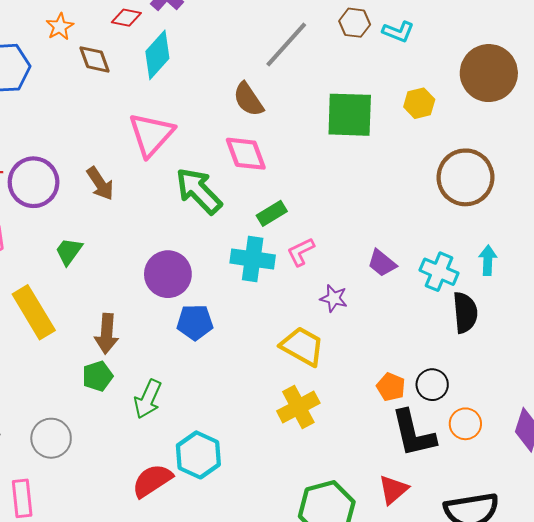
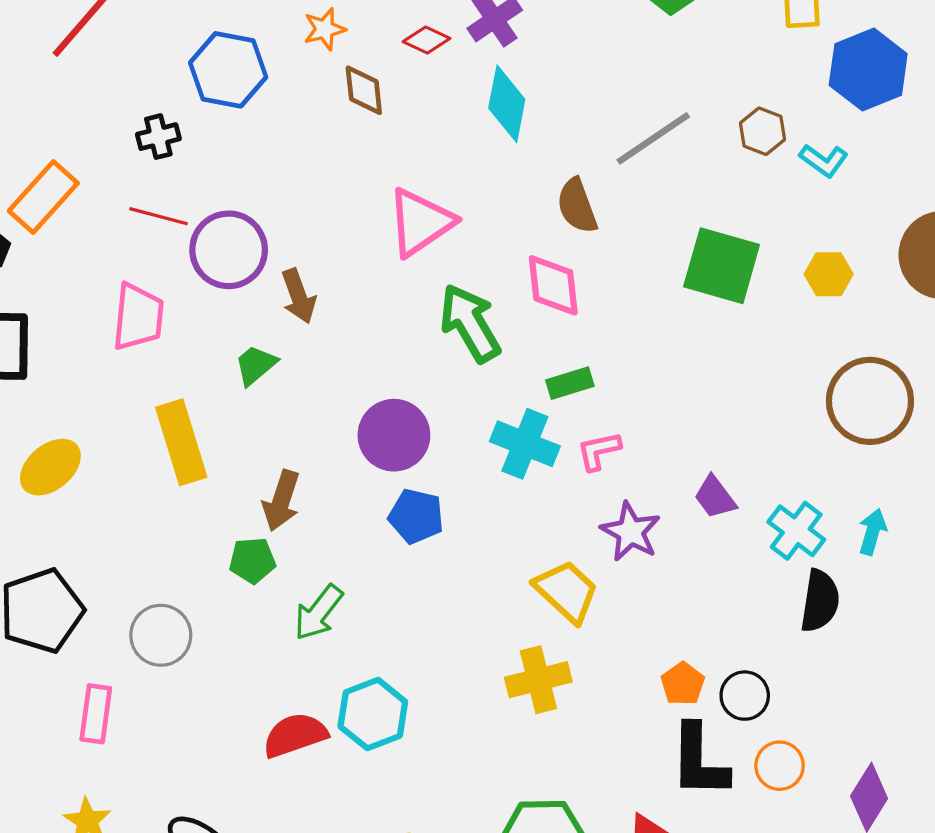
cyan diamond: (157, 55) -> (507, 104), moved, turned -45
brown arrow: (100, 184) -> (299, 296), moved
purple star: (334, 298) -> (631, 532), size x1.4

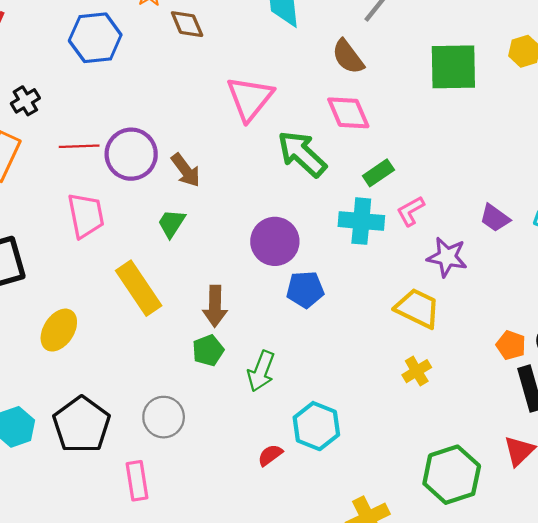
black cross: (158, 137) -> (25, 101), moved
yellow cross: (538, 680) -> (417, 371), size x0.7
red semicircle: (295, 735) -> (270, 455), size x0.6

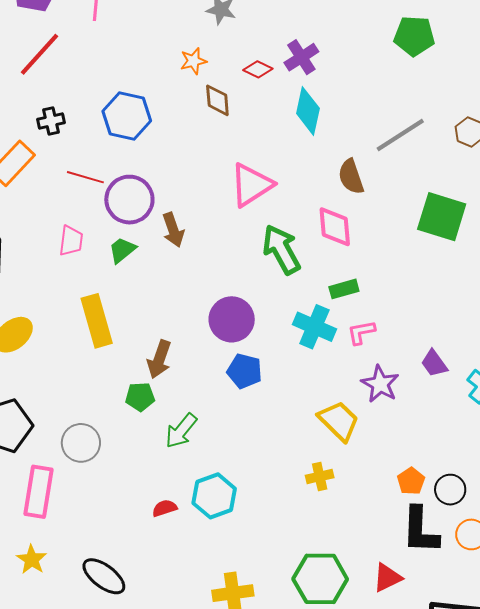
blue hexagon: (95, 38) -> (127, 116), moved
pink trapezoid: (86, 215) -> (71, 241), size x0.7
green trapezoid: (171, 223) -> (122, 250), moved
pink rectangle: (137, 481) -> (39, 492), size x1.4

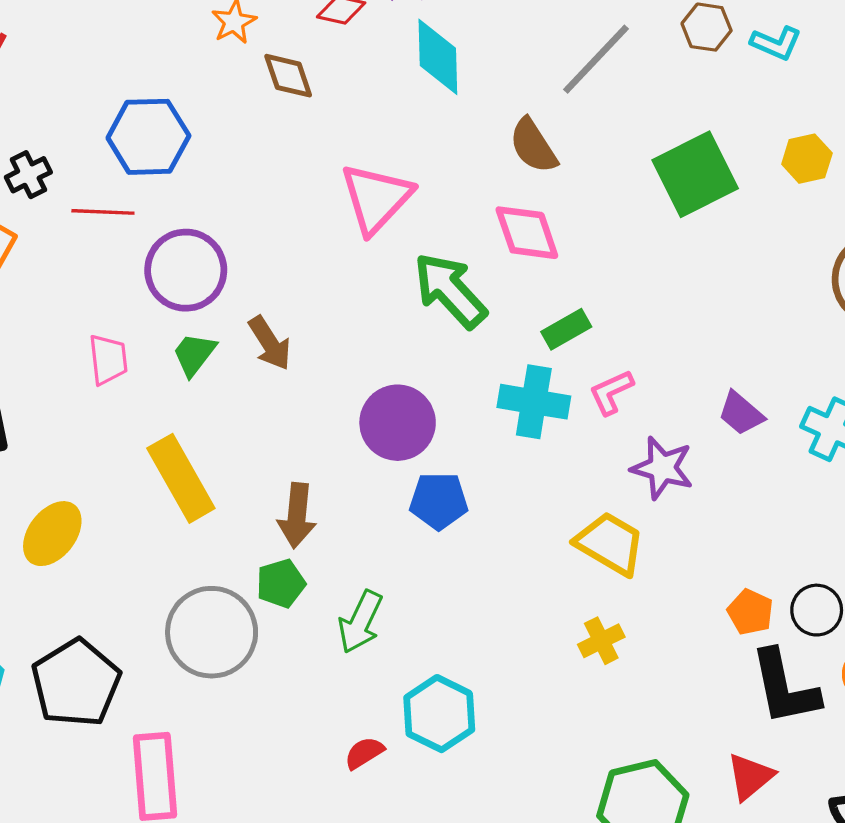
red line: (85, 177) -> (103, 212), moved
green square: (442, 217) -> (695, 174), turned -30
brown arrow: (173, 230) -> (270, 343), moved
gray circle: (81, 443) -> (212, 632), moved, size x1.4

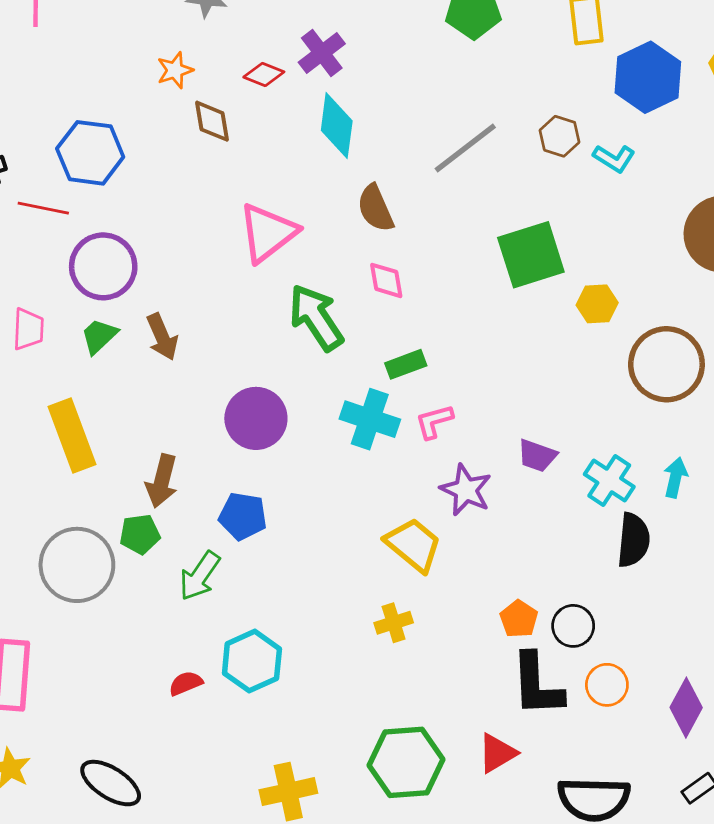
brown semicircle: (533, 146) -> (375, 208), moved
yellow hexagon: (807, 159) -> (597, 304), moved
pink diamond: (527, 233) -> (386, 280), size x0.7
purple trapezoid: (741, 413) -> (537, 456), turned -30
blue pentagon: (439, 501) -> (243, 516), moved

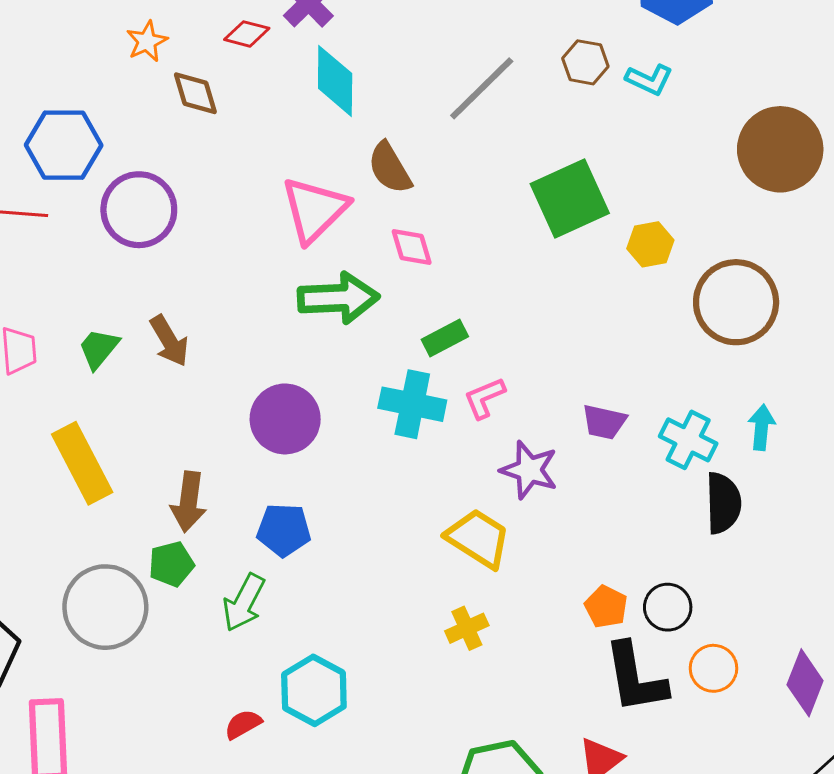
pink triangle: (268, 233) -> (314, 210), moved
purple circle: (103, 266) -> (139, 210), moved
green arrow: (316, 317) -> (338, 298), turned 128

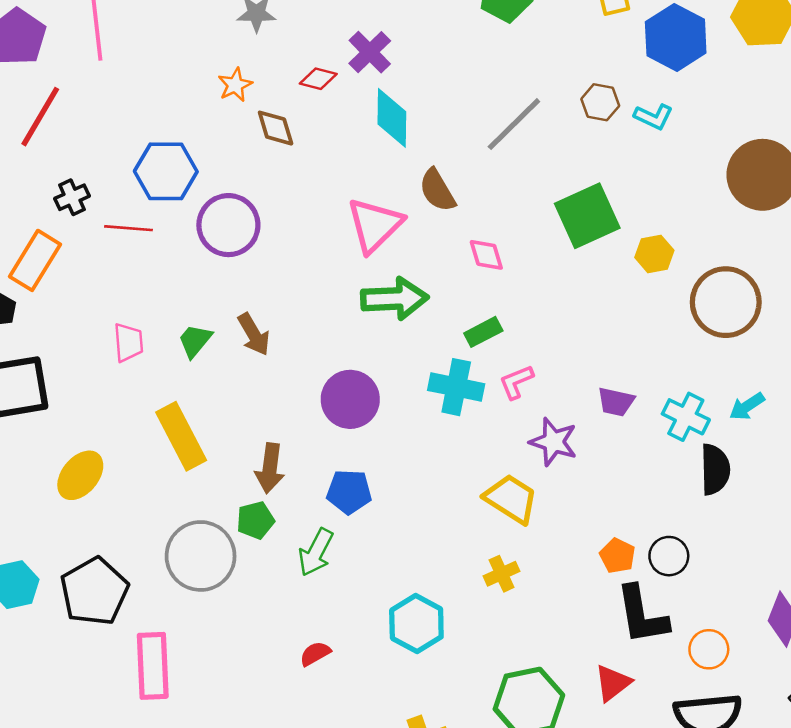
pink diamond: (412, 247) -> (486, 255), moved
cyan arrow: (762, 427) -> (747, 406), turned -129
orange circle: (713, 668) -> (709, 649), moved
cyan hexagon: (314, 690) -> (416, 624), moved

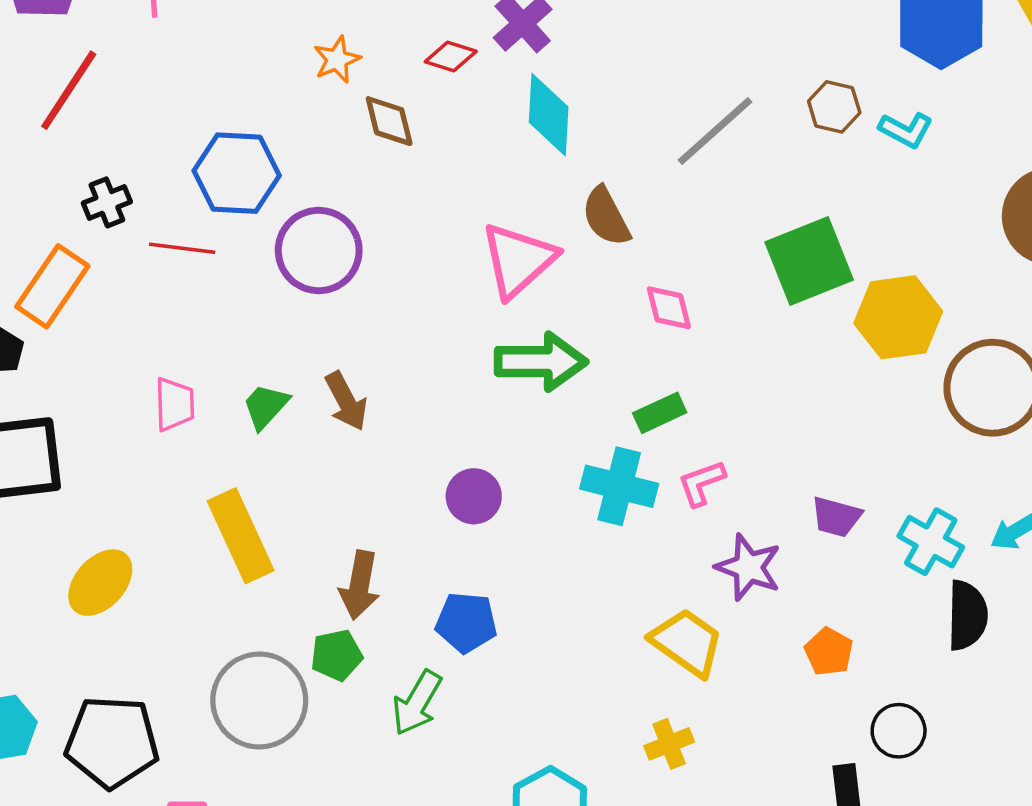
yellow hexagon: (654, 254) -> (898, 317), size x1.6
purple circle: (350, 399) -> (474, 496), size x0.7
orange pentagon: (617, 556) -> (829, 652), moved
black pentagon: (94, 591) -> (112, 742), turned 30

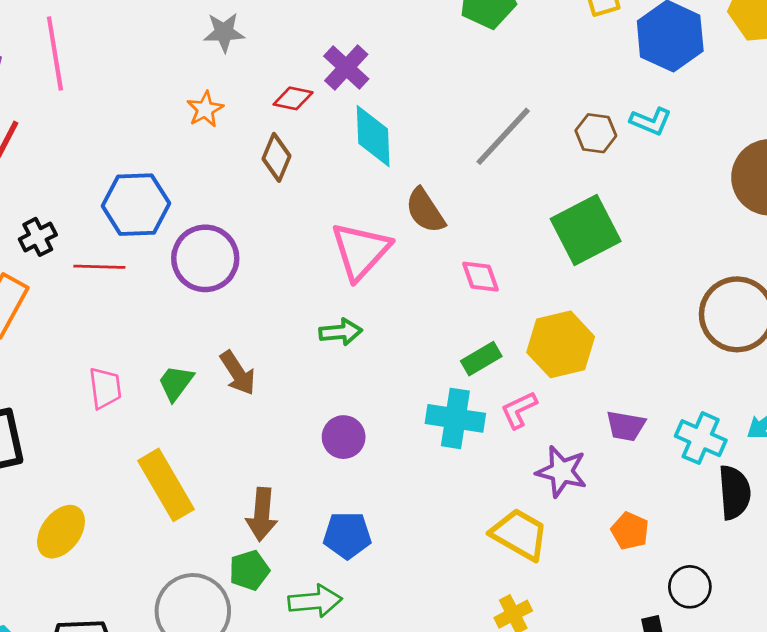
brown hexagon: (834, 107) -> (596, 133), moved
brown diamond: (389, 121) -> (277, 157), moved, turned 42
yellow hexagon: (898, 317) -> (561, 344), moved
green arrow: (541, 362) -> (341, 332), moved, size x0.6
green arrow: (417, 703) -> (315, 601), turned -120

